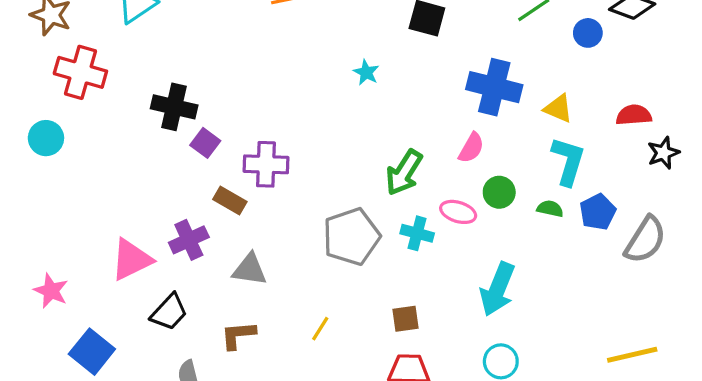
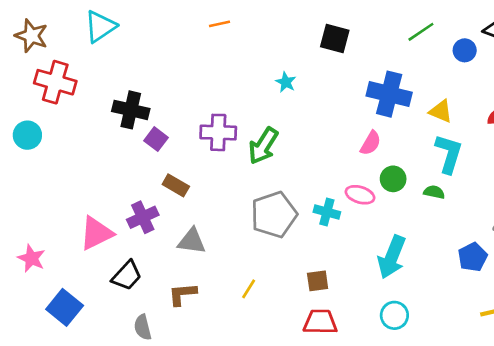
purple cross: (266, 164) -> (218, 132), moved
green arrow: (404, 173) -> (263, 146), moved
blue pentagon: (598, 212) -> (473, 257), moved

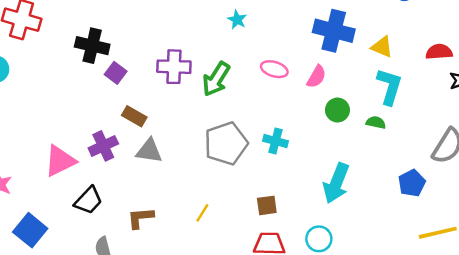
pink ellipse: (360, 195) -> (274, 69), moved
gray triangle: (192, 241) -> (149, 151), moved
cyan circle: (394, 315) -> (319, 239), moved

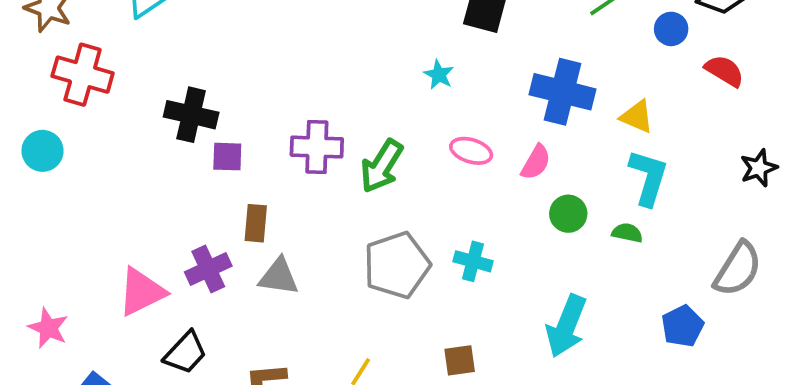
cyan star: (237, 20) -> (439, 75), moved
red semicircle: (439, 52) -> (724, 71), moved, turned 35
purple square: (116, 73) -> (227, 157), turned -35
brown rectangle: (134, 116) -> (256, 223), turned 65

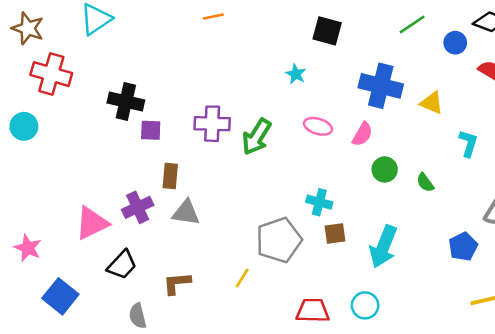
cyan L-shape: (648, 178) -> (468, 143), moved, size x0.7
green semicircle: (627, 233) -> (425, 183), turned -138
gray pentagon: (397, 265) -> (279, 240), moved
brown square: (460, 360) -> (335, 234), moved

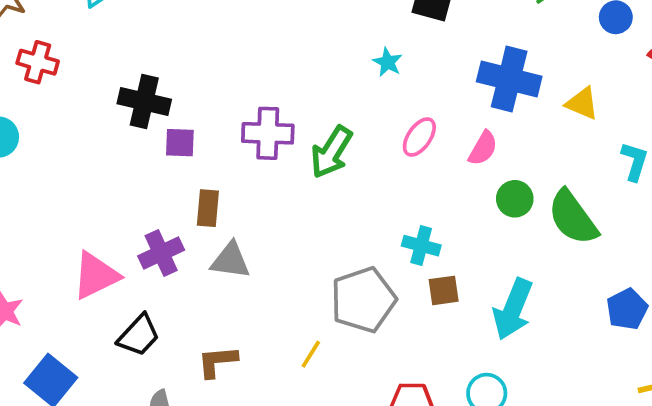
red cross: (51, 74) -> (38, 62), size x0.7
pink ellipse: (318, 126) -> (419, 137), turned -72
green semicircle: (425, 183) -> (573, 217), size x2.0

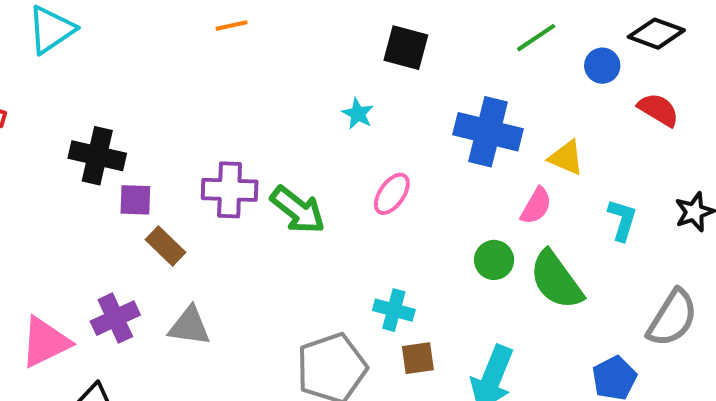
pink semicircle: (483, 148) -> (536, 206), moved
green arrow: (331, 152) -> (298, 210), turned -84
brown rectangle: (208, 208) -> (165, 246), moved, turned -51

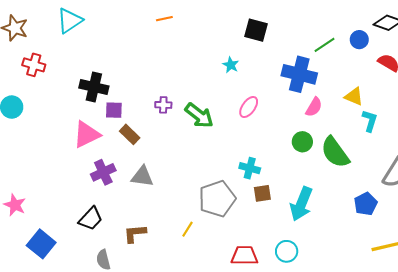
green line: (536, 38) -> (324, 45), moved
yellow triangle: (566, 158) -> (354, 96), moved
purple cross: (230, 190) -> (163, 105), size x0.6
pink semicircle: (536, 206) -> (314, 107), moved
pink triangle: (45, 342) -> (86, 134), moved

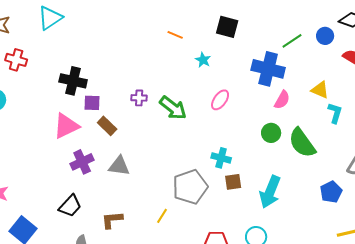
orange line: (164, 19) -> (175, 35), moved, turned 35

